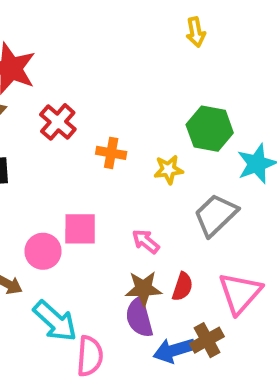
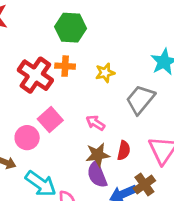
red cross: (58, 122) -> (35, 75), moved, size x1.4
green hexagon: (210, 129) -> (71, 28), moved
pink square: (80, 229) -> (50, 120), turned -35

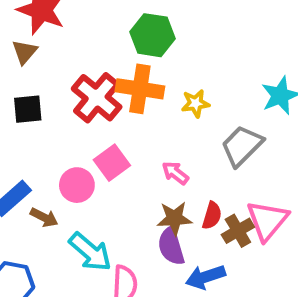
orange cross: (65, 66) -> (140, 89), size x1.6
brown cross: (144, 184) -> (238, 231), moved

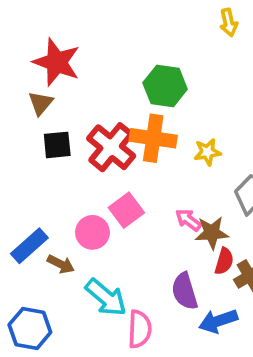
black square: (28, 109) -> (57, 145), moved
brown star: (174, 218) -> (212, 233), moved

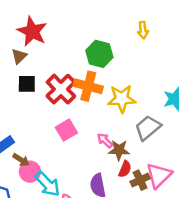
yellow arrow: (229, 23) -> (143, 30), moved
yellow star: (207, 152) -> (122, 99), size x1.6
pink circle: (92, 232) -> (30, 172), moved

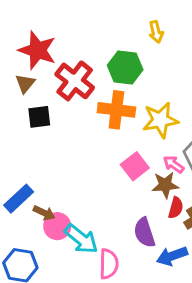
yellow arrow: (143, 30) -> (156, 32), moved
red cross: (61, 89) -> (75, 81), moved
pink square: (66, 130) -> (135, 166), moved
pink arrow: (105, 140) -> (174, 164), moved

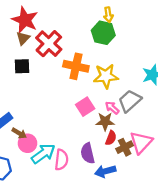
green hexagon: (125, 68) -> (103, 33), moved
brown triangle: (25, 83) -> (23, 38), moved
cyan arrow: (81, 239) -> (43, 154), turned -80
pink semicircle: (109, 264) -> (61, 160), moved

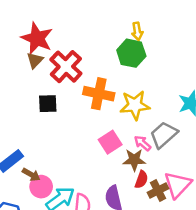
black square: (22, 66) -> (48, 104), moved

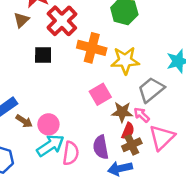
brown triangle: (35, 60) -> (21, 20), moved
pink arrow: (143, 143) -> (142, 115), moved
pink circle: (41, 187) -> (48, 124), moved
brown cross: (158, 190) -> (132, 145), moved

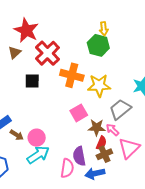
pink semicircle: (71, 153) -> (67, 168), moved

